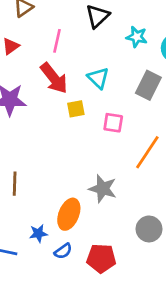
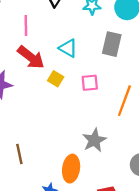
yellow square: (76, 109) -> (56, 79), turned -35
gray star: (103, 189) -> (94, 140), turned -30

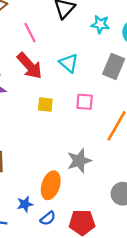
pink line: (26, 25) -> (30, 33), turned -36
yellow square: (56, 79) -> (45, 104), moved, turned -35

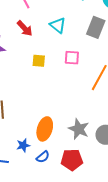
red arrow: (30, 66) -> (25, 28), size x0.7
gray star: (79, 161) -> (79, 129), moved, turned -30

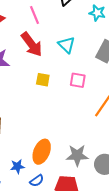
red arrow: (25, 28) -> (32, 44), size x1.4
gray star: (79, 129) -> (77, 155), turned -30

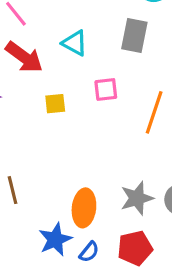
blue star: (17, 166) -> (55, 239), size x1.5

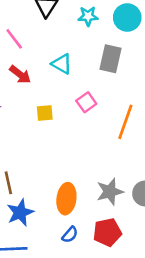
red arrow: (24, 57) -> (20, 75), size x0.7
pink square: (106, 89) -> (86, 102), turned -30
blue star: (55, 239) -> (20, 213), moved

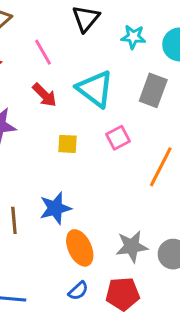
cyan triangle: (62, 64) -> (95, 89), size x1.5
orange ellipse: (66, 199) -> (80, 248), turned -40
blue star: (20, 213) -> (55, 208), moved

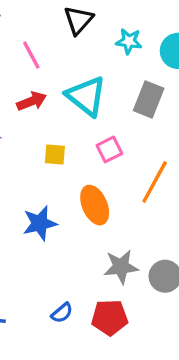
red arrow: (45, 95) -> (32, 101), turned -68
orange ellipse: (80, 248) -> (95, 205), moved

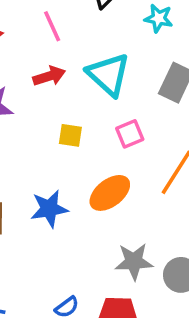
orange ellipse: (95, 205) -> (110, 193), turned 72

